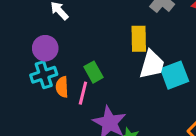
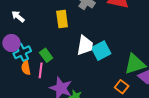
yellow rectangle: (139, 39) -> (62, 19), moved
cyan cross: (44, 75) -> (22, 52), moved

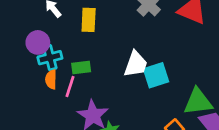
yellow rectangle: (62, 19) -> (89, 20), moved
green rectangle: (46, 55) -> (81, 68), turned -72

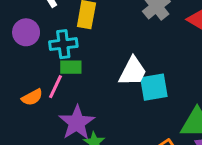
cyan cross: (50, 58) -> (63, 44), moved
orange semicircle: (51, 79) -> (32, 97), moved, turned -126

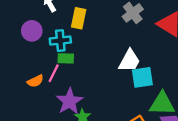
white trapezoid: (133, 72) -> (129, 61), moved
cyan square: (154, 87) -> (142, 77), moved

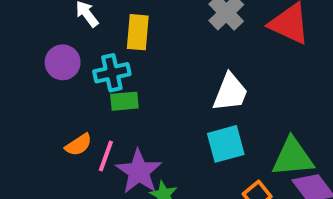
pink line: (54, 73) -> (106, 156), moved
cyan square: (142, 77) -> (226, 144), moved

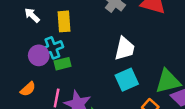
purple circle: (63, 62) -> (39, 55), moved
orange semicircle: (78, 145) -> (28, 89), moved

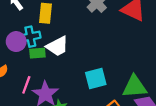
white trapezoid: (125, 49) -> (57, 46), moved, turned 40

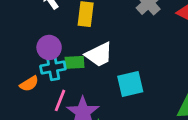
cyan cross: (30, 37) -> (53, 67), moved
cyan square: (96, 79) -> (130, 84), moved

